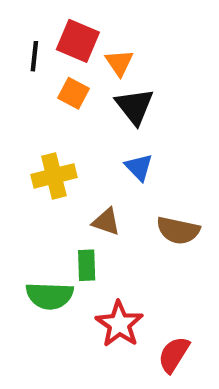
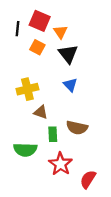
brown triangle: (106, 222) -> (41, 112), moved
brown semicircle: (178, 230) -> (77, 128), moved
green rectangle: (87, 265) -> (53, 134), moved

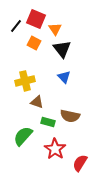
black line: (18, 29) -> (16, 26), turned 32
green rectangle: (53, 134) -> (48, 122), turned -72
green semicircle: (25, 150) -> (23, 136), turned 130

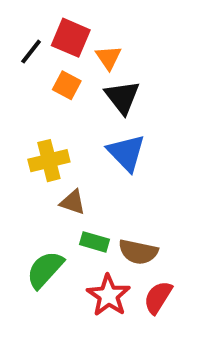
blue triangle: (64, 77) -> (126, 153), size x1.5
brown semicircle: (70, 116) -> (138, 252), moved
red semicircle: (80, 163) -> (158, 297), moved

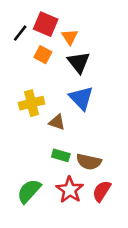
brown triangle: (73, 202) -> (57, 122), moved
green semicircle: (45, 270) -> (29, 191), moved

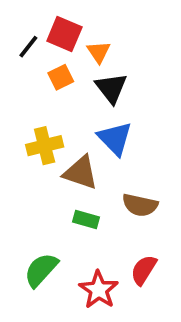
orange square: (43, 55) -> (61, 77), turned 36
brown triangle: (57, 122) -> (81, 173), size x1.5
brown semicircle: (89, 162) -> (140, 205), moved
red star: (70, 190) -> (99, 290), moved

